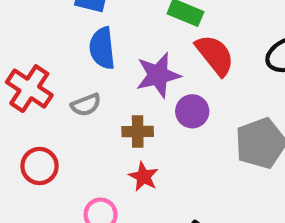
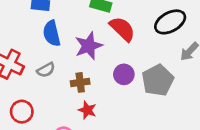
purple circle: (192, 111) -> (124, 74), moved

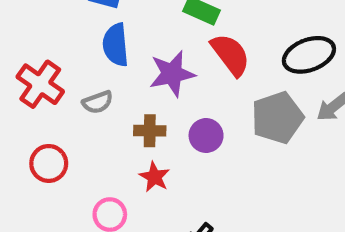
purple circle: (124, 74) -> (206, 136), moved
gray pentagon: (158, 80) -> (277, 118), moved

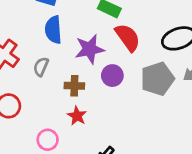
gray semicircle: (98, 102) -> (41, 67), turned 132
purple circle: (206, 136) -> (112, 76), moved

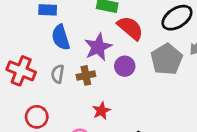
brown cross: (74, 86) -> (86, 75), moved
red star: (77, 116) -> (101, 111), turned 30

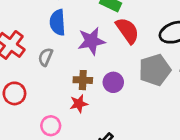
purple circle: (125, 66) -> (113, 82), moved
brown cross: (86, 75) -> (83, 80), moved

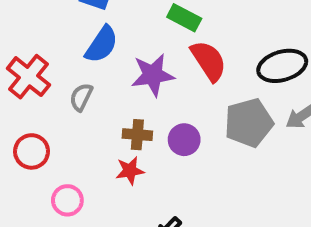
blue semicircle: (58, 22) -> (102, 44), turned -145
pink circle: (51, 126) -> (67, 200), moved

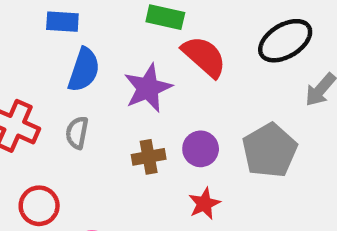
gray pentagon: (249, 123) -> (270, 150), moved
red star: (130, 171) -> (204, 204), moved

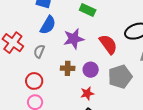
red semicircle: (204, 57) -> (108, 44), moved
red circle: (39, 206) -> (34, 81), moved

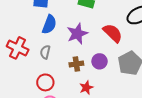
red star: (87, 93) -> (86, 88), moved

